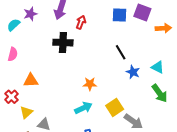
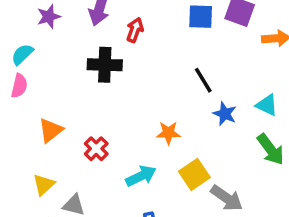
cyan semicircle: (13, 25) -> (22, 54), moved
orange triangle: (31, 80) -> (51, 130), turned -35
orange star: (90, 84) -> (168, 133), moved
red cross: (11, 97) -> (96, 149), moved

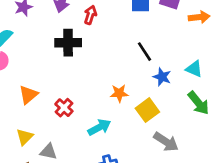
yellow square: (194, 174) -> (147, 110), moved

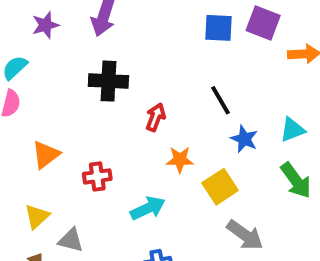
red arrow: (90, 15) -> (156, 117), moved
cyan triangle: (194, 69) -> (292, 130), turned -48
red cross: (64, 108) -> (97, 176), turned 36

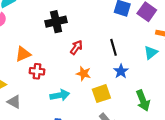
black cross: (108, 81) -> (56, 22), turned -30
cyan triangle: (292, 130) -> (151, 53), moved, turned -32
orange triangle: (46, 155) -> (23, 54), moved

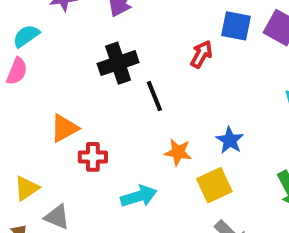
red arrow: (76, 47) -> (201, 54), moved
black line: (113, 47) -> (154, 96), moved
blue star: (121, 71) -> (230, 140), moved

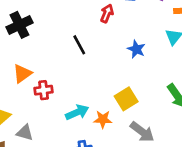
black cross: (118, 63) -> (19, 25), moved
blue star: (230, 140) -> (136, 49), moved
orange star: (178, 152) -> (103, 119), moved

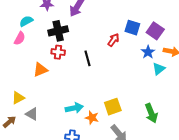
black cross: (19, 25) -> (58, 31), moved
blue star: (136, 49) -> (148, 52), moved
red cross: (44, 90) -> (58, 52), moved

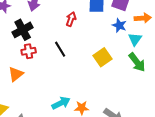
red arrow: (113, 40) -> (71, 19), moved
yellow square: (113, 107) -> (102, 57), moved
green arrow: (151, 113) -> (137, 62), moved

